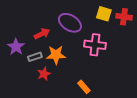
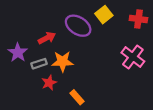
yellow square: (104, 14) -> (104, 15), moved, turned 35
pink cross: (95, 45) -> (133, 57), moved, turned 30
orange rectangle: (84, 87) -> (77, 97), moved

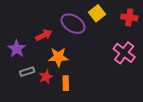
gray rectangle: (39, 64) -> (27, 72), moved
orange rectangle: (77, 97) -> (66, 83), moved, turned 40

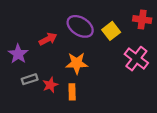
yellow square: (97, 13) -> (111, 31), moved
orange star: (58, 57) -> (77, 63), moved

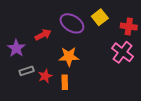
red cross: (142, 20) -> (129, 27), moved
yellow square: (111, 31) -> (100, 17), moved

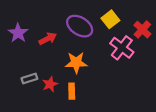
red cross: (129, 27) -> (142, 30), turned 35
purple star: (16, 48) -> (18, 33), moved
pink cross: (123, 52) -> (122, 48), moved

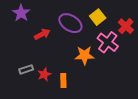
purple star: (18, 33) -> (21, 13), moved
orange star: (76, 63) -> (85, 55), moved

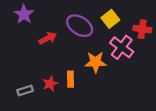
red cross: (126, 26) -> (142, 29), turned -35
gray rectangle: (26, 69) -> (25, 91), moved
orange rectangle: (63, 80) -> (71, 79), moved

